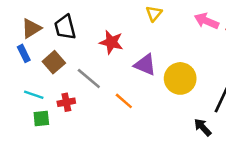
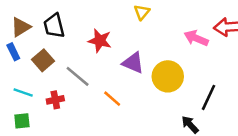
pink arrow: (206, 21) -> (196, 38), moved
green square: (41, 119) -> (22, 121), moved

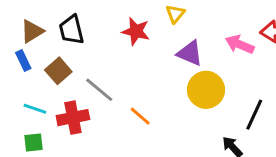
red star: (100, 41) -> (136, 31), moved
purple triangle: (133, 63) -> (190, 53), moved
red cross: (55, 100) -> (73, 118), size x1.5

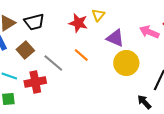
yellow triangle: (175, 14) -> (98, 15), moved
black trapezoid: (71, 30) -> (34, 22), turned -90
orange line: (140, 116) -> (81, 55), moved

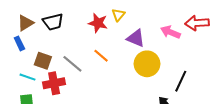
brown square: (25, 50) -> (43, 61), moved, turned -30

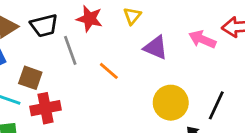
red star: (98, 23) -> (90, 19), moved
gray line: (72, 64) -> (70, 50), moved, turned 30
yellow circle: (147, 64) -> (171, 103), moved

